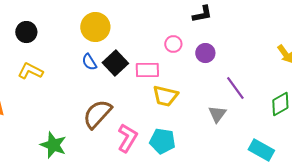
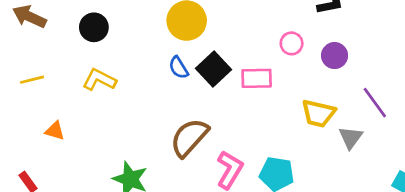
yellow trapezoid: (165, 96) -> (318, 113), moved

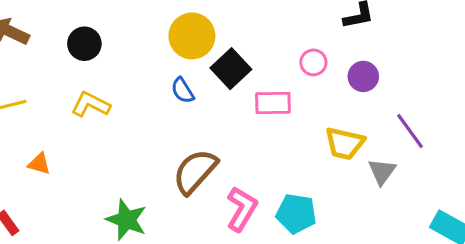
black square: (214, 69) -> (231, 69), moved

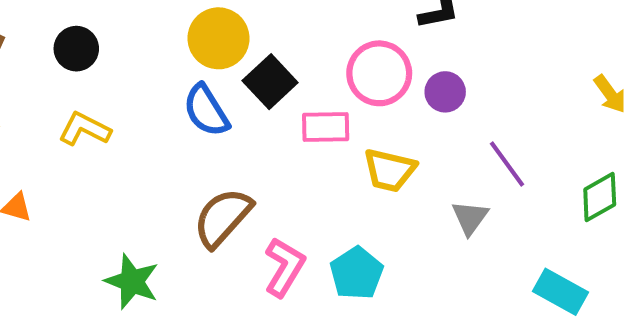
pink circle: (313, 62) -> (379, 73), size x1.8
blue semicircle: (183, 90) -> (206, 110), size x1.5
yellow trapezoid: (345, 143) -> (390, 170), moved
cyan pentagon: (296, 214) -> (357, 273), turned 30

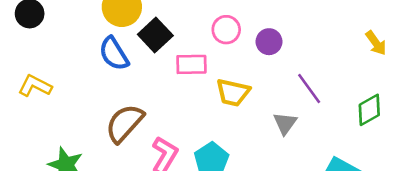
pink circle: (379, 73) -> (226, 30), size x0.7
yellow L-shape: (85, 129) -> (35, 86), moved

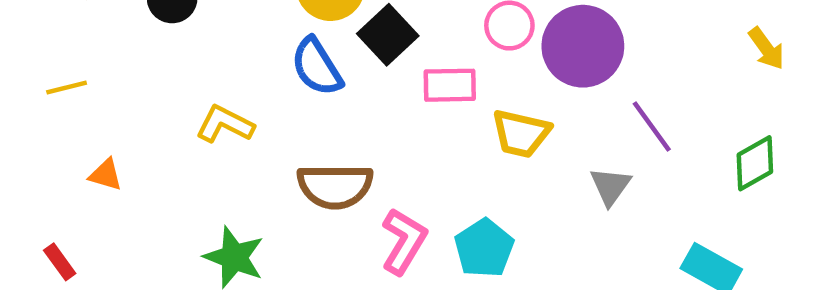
purple circle: (269, 42) -> (583, 46), size x1.8
yellow L-shape: (35, 86) -> (225, 124), moved
brown semicircle: (125, 123) -> (335, 186), turned -132

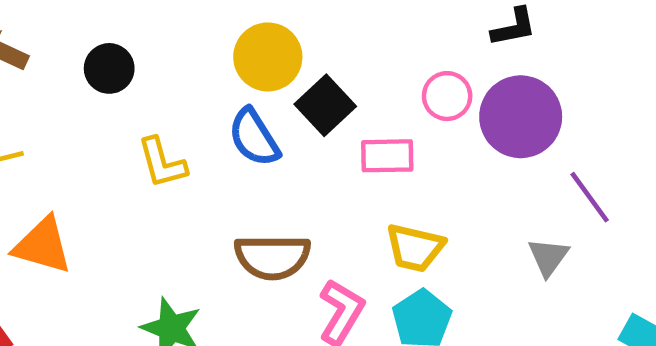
yellow L-shape: (225, 124) -> (162, 163), moved, turned -132
yellow trapezoid: (521, 133) -> (415, 248), moved
orange triangle: (106, 175) -> (43, 245), size x1.8

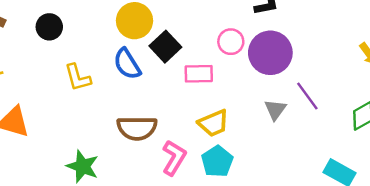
yellow trapezoid: (415, 248) -> (214, 123), turned -36
gray triangle: (548, 257) -> (275, 110), moved

